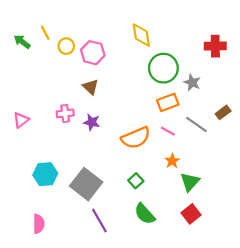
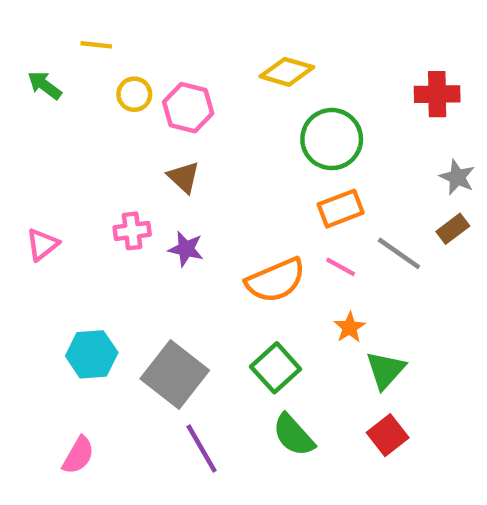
yellow line: (45, 33) -> (96, 45), moved, turned -56
yellow diamond: (141, 35) -> (287, 72), turned -65
gray star: (192, 82) -> (457, 177), moved
green square: (136, 181) -> (276, 368), size x1.5
pink semicircle: (39, 224) -> (78, 455), turned 30

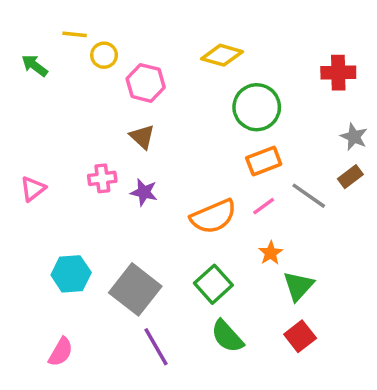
yellow circle: (134, 94) -> (104, 55), moved
pink line: (341, 267) -> (264, 206), turned -65

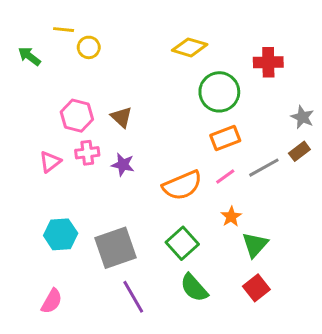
red cross: (338, 73) -> (268, 62), moved
pink hexagon: (146, 83) -> (77, 116), moved
pink triangle: (33, 189) -> (50, 162), moved
gray line: (309, 196) -> (264, 168), turned -64
gray square: (135, 289) -> (115, 248), turned 33

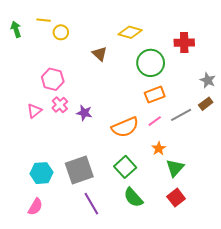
green arrow: (29, 56) -> (16, 29), moved, turned 35
brown triangle: (121, 117) -> (100, 54), moved
pink cross: (87, 153) -> (60, 105), turned -35
cyan hexagon: (61, 234) -> (41, 173), moved

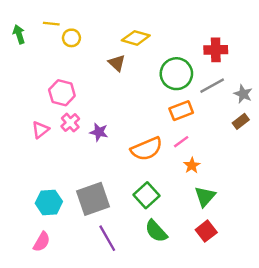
yellow diamond: (130, 32) -> (136, 38), moved
gray line: (181, 115) -> (212, 86), moved
orange star: (159, 149) -> (192, 165), moved

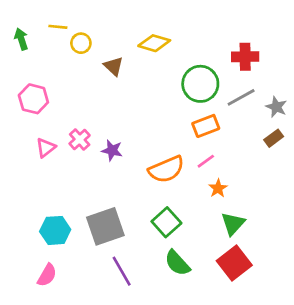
brown triangle: (117, 63) -> (113, 66), moved
pink hexagon: (62, 93) -> (33, 99), moved
red square: (206, 231) -> (234, 263), size x1.4

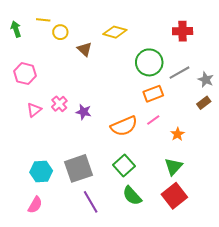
red cross: (245, 57) -> (183, 31), moved
orange star: (218, 188) -> (177, 134), moved

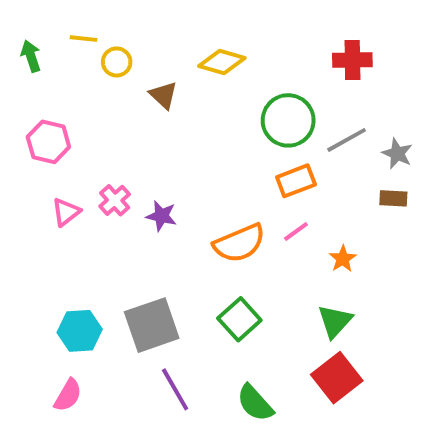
brown rectangle: (204, 103) -> (393, 198), turned 40
green semicircle: (132, 196) -> (255, 403), moved

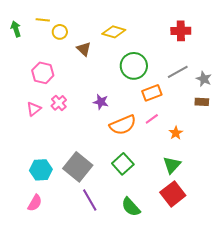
green circle: (288, 120) -> (134, 66), moved
pink hexagon: (48, 142) -> (43, 73), moved
purple star: (161, 216) -> (101, 102), moved
gray square: (152, 325) -> (78, 167), turned -32

